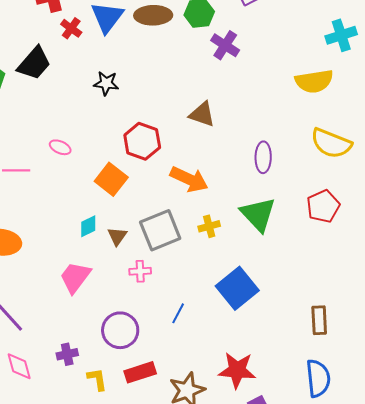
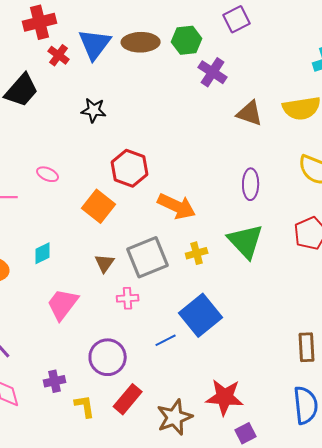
brown triangle: (202, 114) -> (250, 113), moved
cyan diamond: (88, 226) -> (43, 253), moved
blue square: (237, 288) -> (201, 315), moved
blue line: (178, 313) -> (166, 340), turned 35
red rectangle: (140, 372) -> (128, 399), turned -32

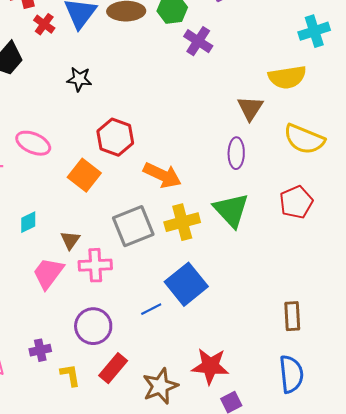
brown triangle: (250, 113) -> (250, 108), moved, turned 44
pink ellipse: (48, 174) -> (33, 143), size x1.6
yellow cross: (197, 253) -> (182, 222), size x1.6
brown triangle: (105, 263) -> (70, 240), moved
pink cross: (128, 298) -> (95, 265), moved, size x1.5

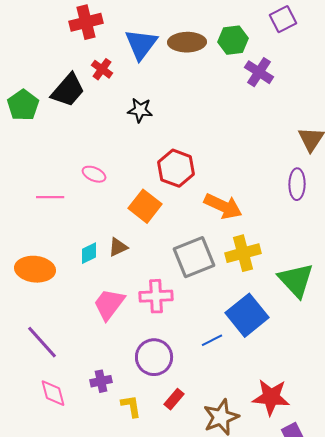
red cross: (44, 24) -> (102, 69), moved
pink ellipse: (33, 143) -> (94, 174), size x0.7
green triangle: (231, 210) -> (296, 280), moved
brown triangle: (70, 240) -> (118, 247), moved, turned 30
red rectangle: (113, 368) -> (174, 399), size x0.7

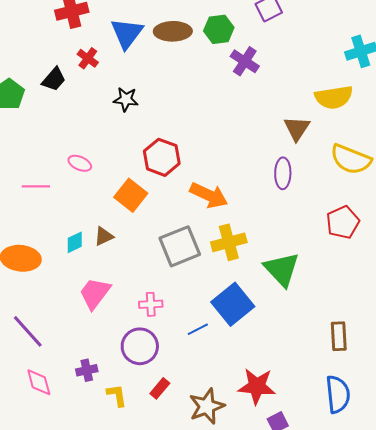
black trapezoid: (68, 90) -> (54, 79), size x0.7
pink cross: (156, 296) -> (151, 304), moved, size x0.7

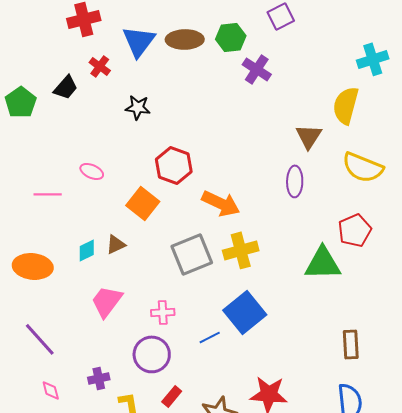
yellow semicircle: (334, 97) -> (346, 105), turned 114
green triangle: (282, 269) -> (323, 263), moved, turned -48
pink diamond: (39, 382) -> (51, 390), size x0.7

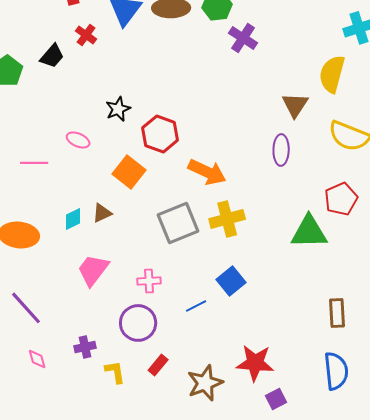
black star: (138, 107) -> (118, 109), moved, turned -30
blue square: (245, 312) -> (231, 281), size x0.7

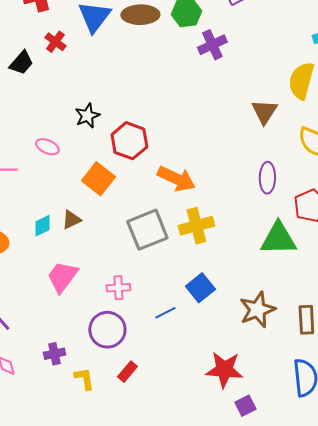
purple cross: (243, 38) -> (212, 45), turned 32
purple ellipse: (281, 150) -> (267, 178), moved
brown star: (205, 383) -> (257, 310), moved

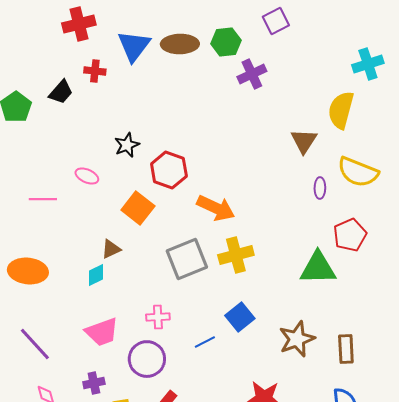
red cross: (55, 42) -> (95, 71), turned -30
purple ellipse: (267, 178) -> (320, 188), moved, size x0.7
cyan diamond: (42, 226) -> (96, 275), moved
pink trapezoid: (62, 277) -> (102, 332), moved, turned -147

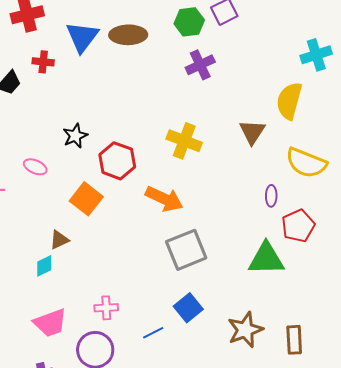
green hexagon: (226, 42) -> (189, 22), moved
purple ellipse: (320, 188) -> (271, 196), moved
yellow cross: (236, 255) -> (184, 141), moved, turned 36
gray square: (187, 259) -> (186, 250), moved

